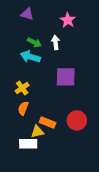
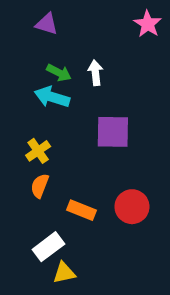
pink star: (68, 20) -> (148, 24), moved
yellow triangle: (37, 132) -> (64, 273), moved
white rectangle: (28, 144) -> (48, 247), turned -36

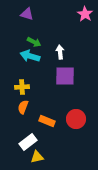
white arrow: (95, 73) -> (60, 52), moved
yellow cross: (38, 151) -> (22, 87), turned 32

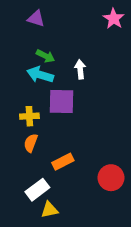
purple square: (65, 76) -> (61, 101), moved
red circle: (76, 119) -> (111, 178), moved
orange rectangle: (47, 121) -> (63, 162), turned -49

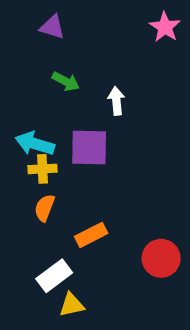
cyan arrow: (40, 75) -> (35, 144), moved

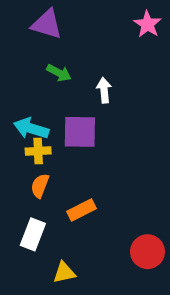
purple triangle: (52, 27) -> (47, 24), size x1.4
red circle: (161, 258) -> (148, 252), moved
white rectangle: (54, 276) -> (33, 234), moved, turned -32

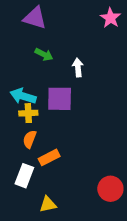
orange rectangle: (82, 210) -> (49, 157), moved

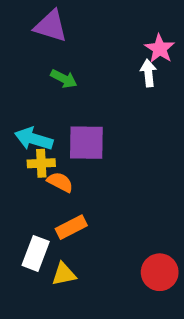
pink star: (110, 18) -> (160, 49), moved
white arrow: (78, 67) -> (148, 73), moved
orange semicircle: (30, 139) -> (60, 182), moved, turned 96
yellow triangle: (48, 204) -> (64, 274), moved

